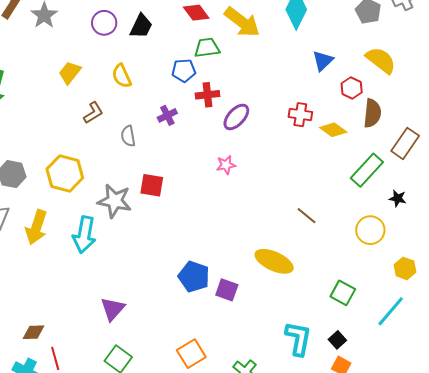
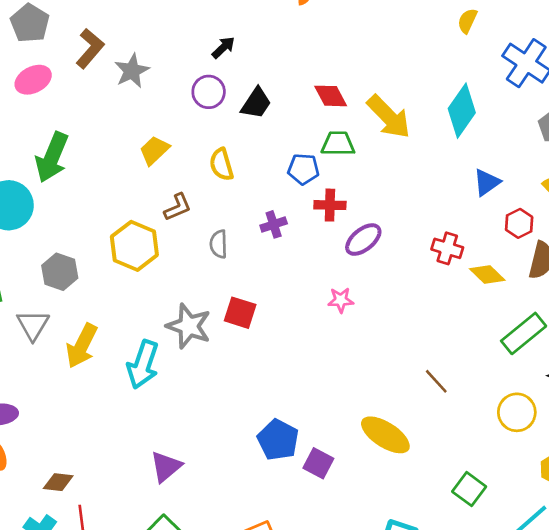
yellow hexagon: (65, 173) -> (134, 246), moved

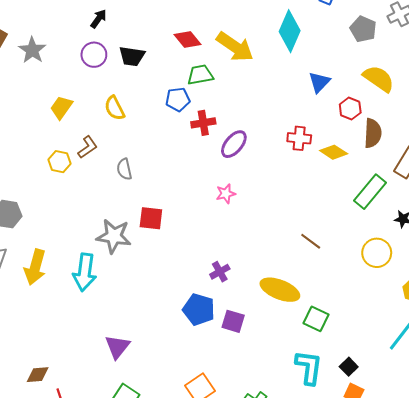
black trapezoid: (256, 103) -> (132, 56), turned 76
purple cross: (274, 224) -> (220, 272), moved
yellow hexagon: (134, 246) -> (59, 162), moved, size x0.6
green square: (469, 489) -> (316, 319), moved

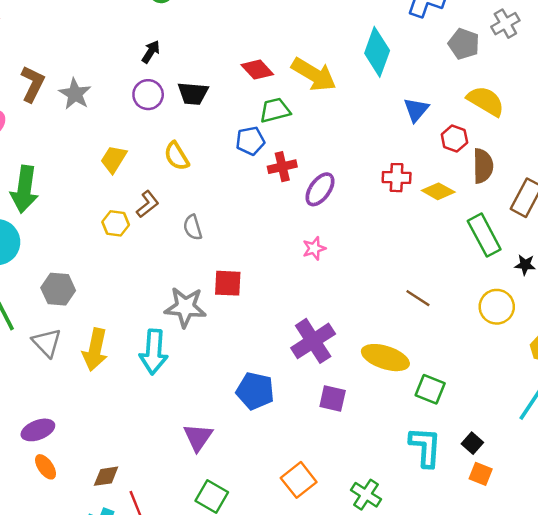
green rectangle: (370, 192) -> (484, 235), turned -64
purple cross: (220, 272) -> (313, 341), size x1.8
blue pentagon: (199, 309) -> (255, 391), moved

